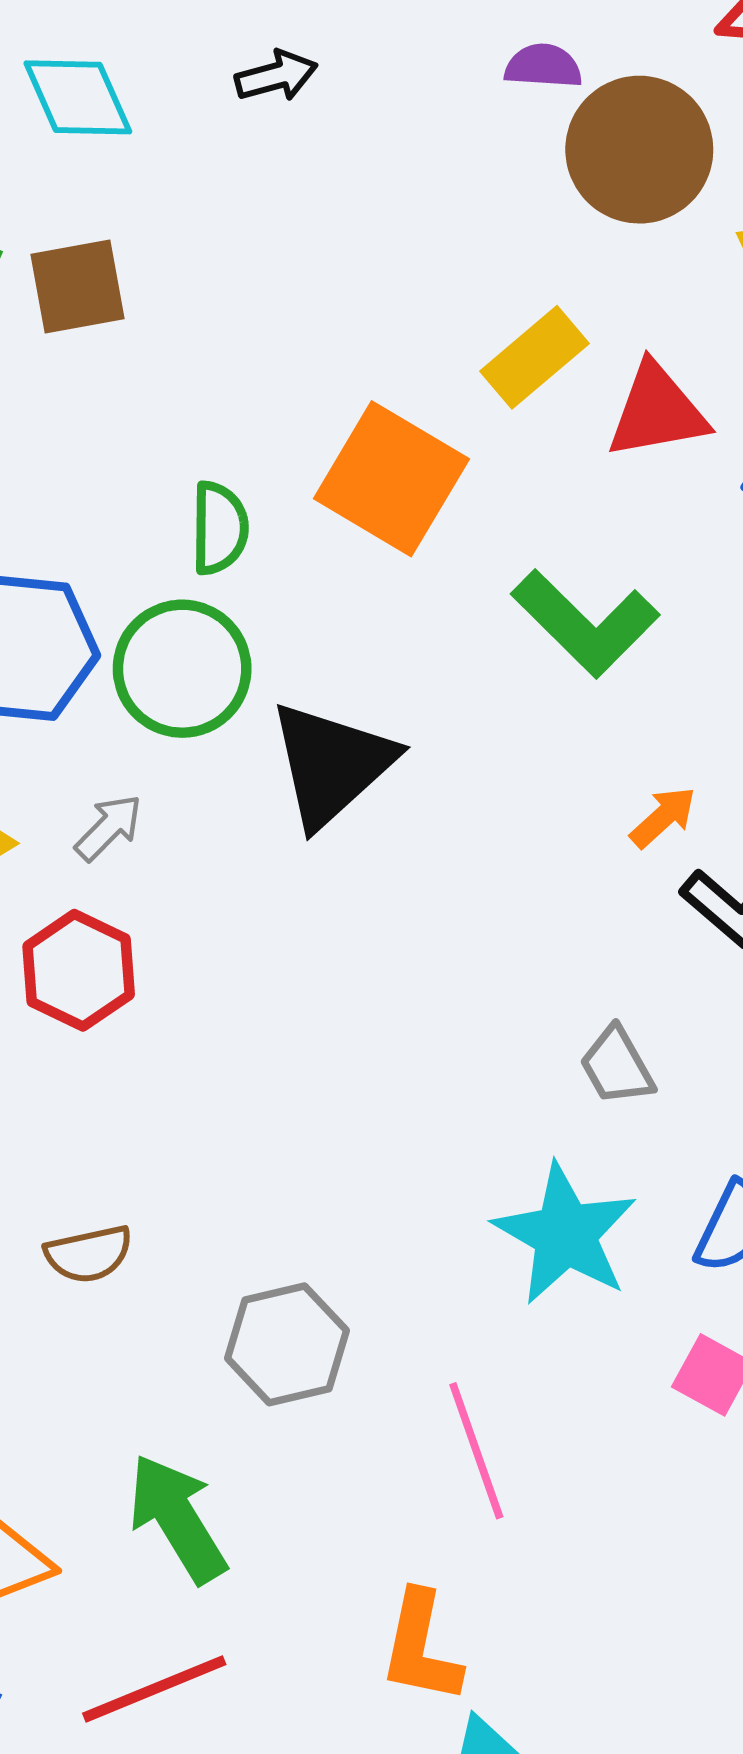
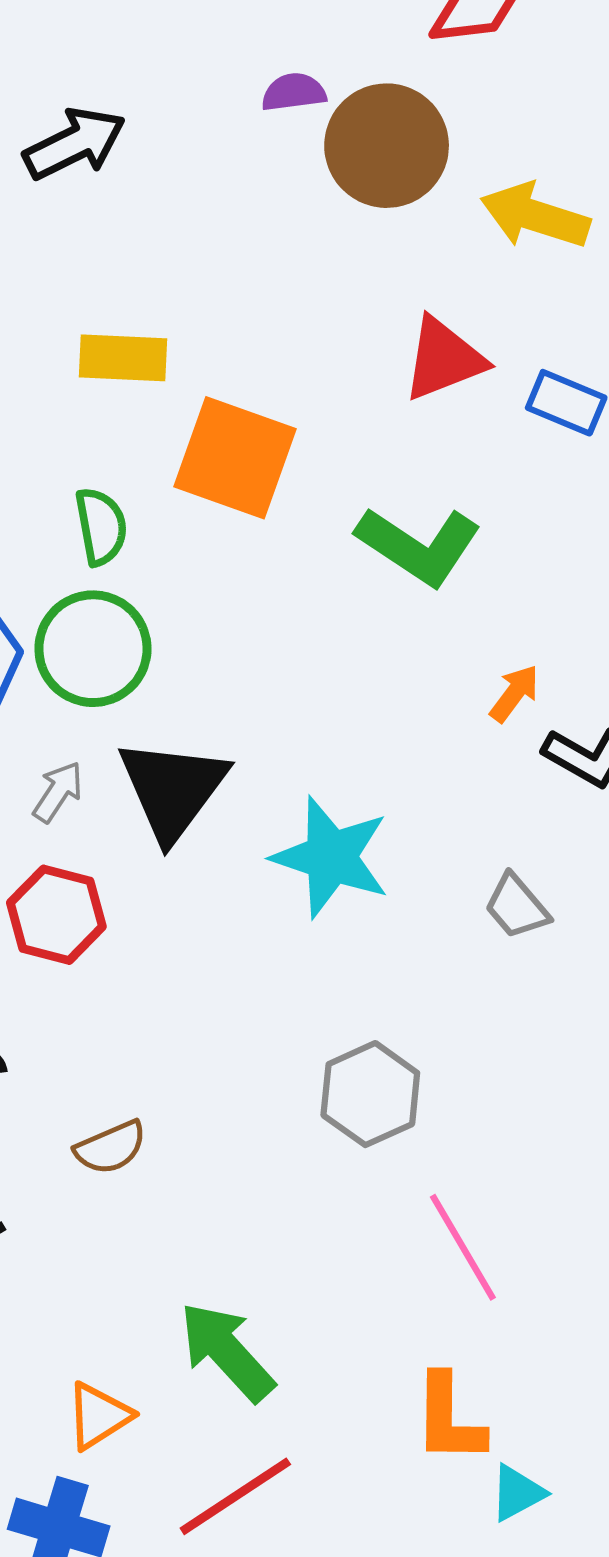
black arrow: (276, 76) -> (75, 144), size x1.5
yellow rectangle: (534, 357) -> (123, 358), moved, turned 54
black triangle: (332, 764) -> (173, 789), moved
cyan star: (565, 1234) -> (331, 857), moved
gray hexagon: (287, 1344) -> (370, 1094), moved

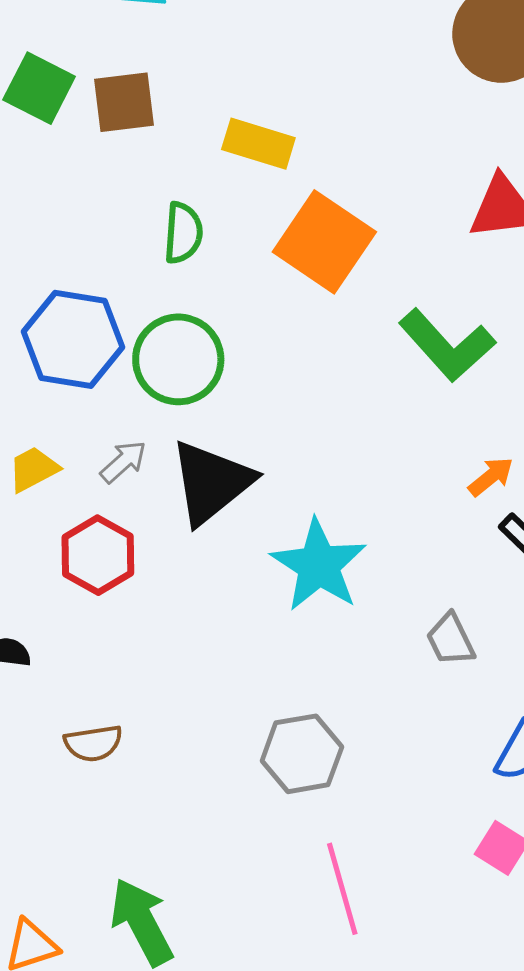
green semicircle: (101, 526) -> (183, 233), moved

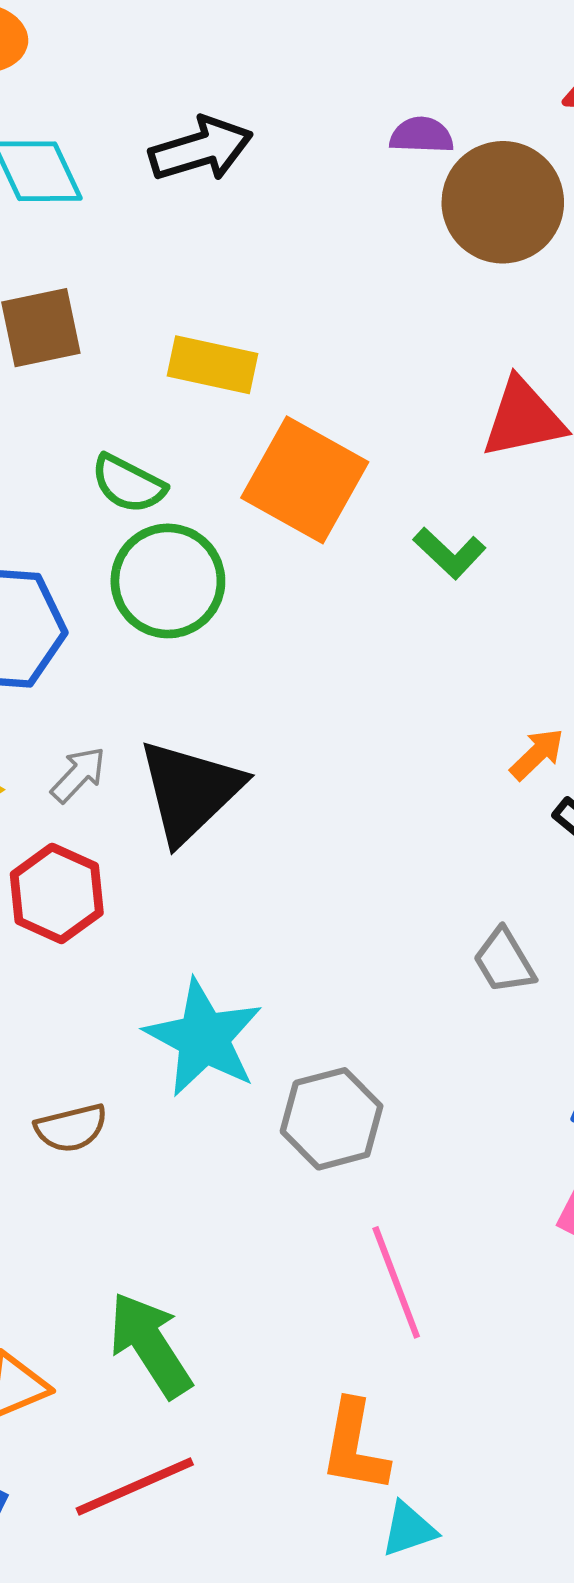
green semicircle: (183, 233) -> (128, 484), turned 118
green L-shape: (447, 345) -> (449, 553), moved, size x0.6
green circle: (178, 359) -> (168, 581), moved
cyan star: (319, 565) -> (204, 1038), moved

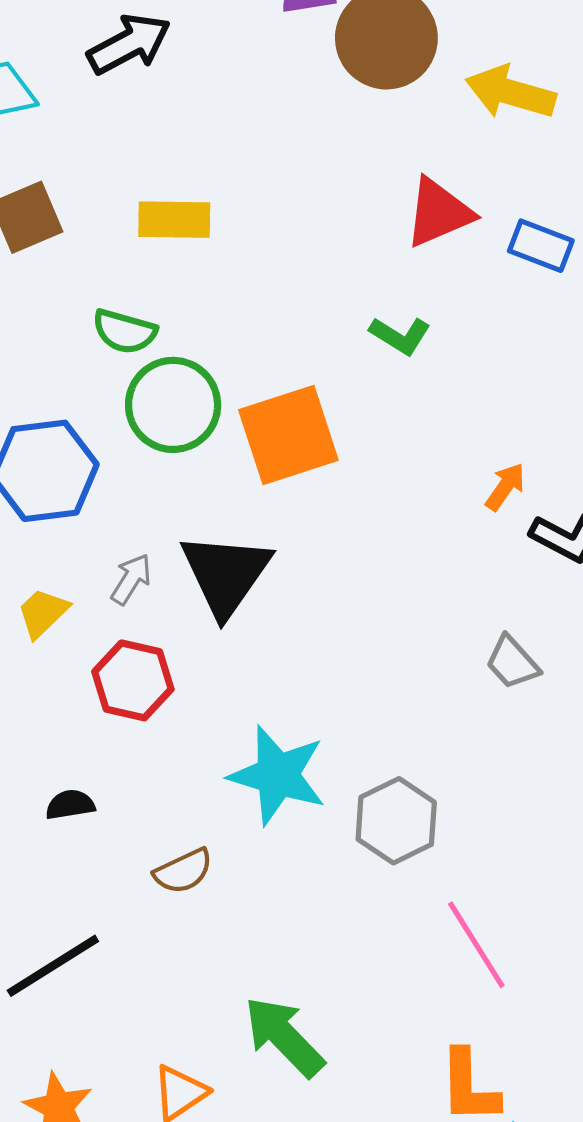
orange square: (305, 480) -> (288, 435), moved, turned -36

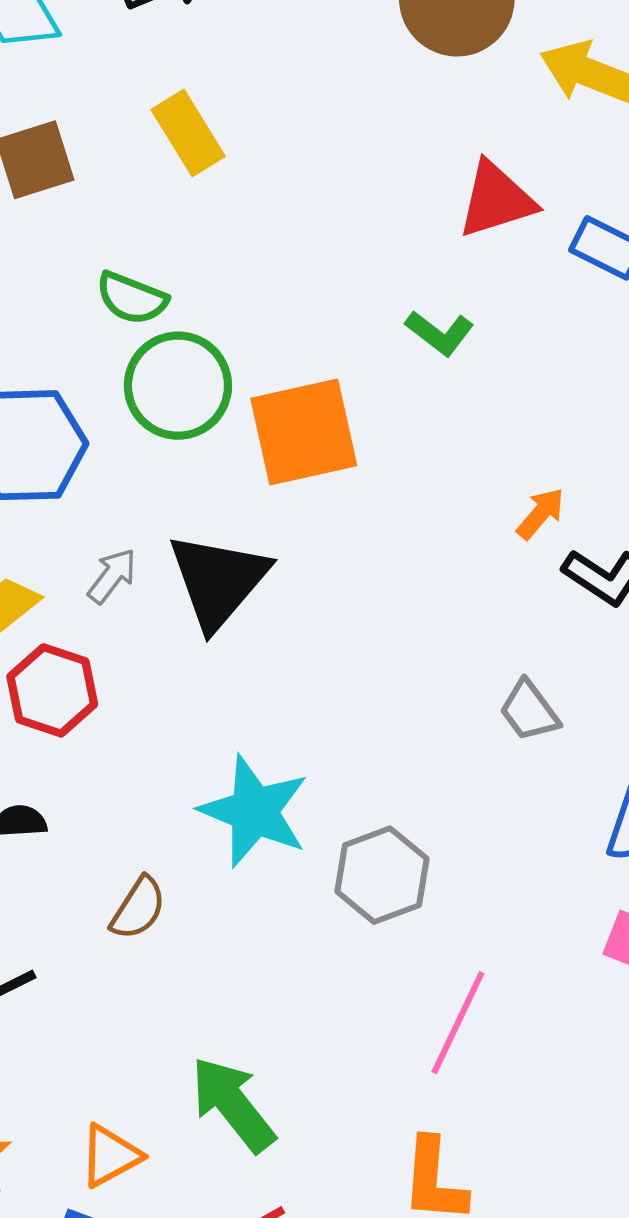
yellow rectangle: (174, 220) -> (188, 133), moved, turned 52
red hexagon: (133, 680) -> (52, 690), moved
brown semicircle: (183, 871) -> (138, 908), turned -38
pink line: (476, 945) -> (458, 1023), turned 52

